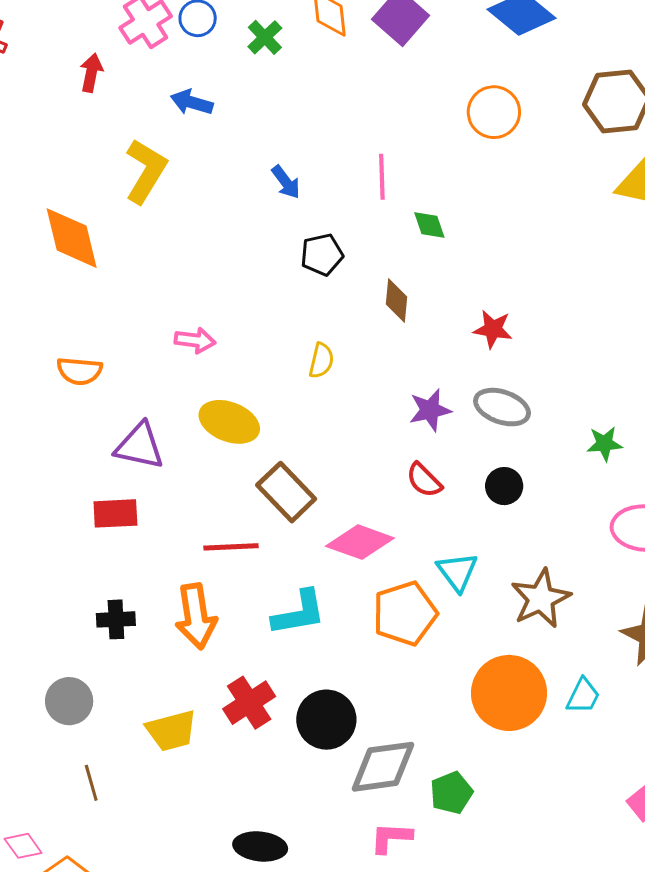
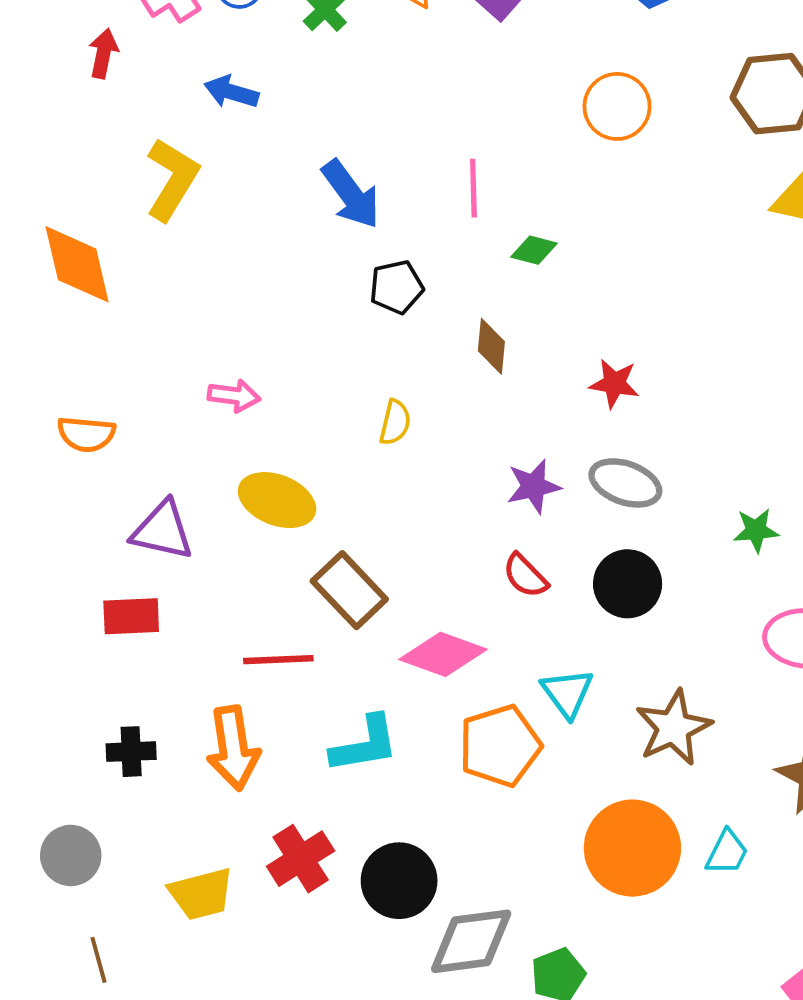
blue arrow: (286, 182) -> (351, 194), size x1.6
green diamond: (429, 225) -> (534, 250), turned -57
black circle: (504, 486) -> (628, 584), size x1.4

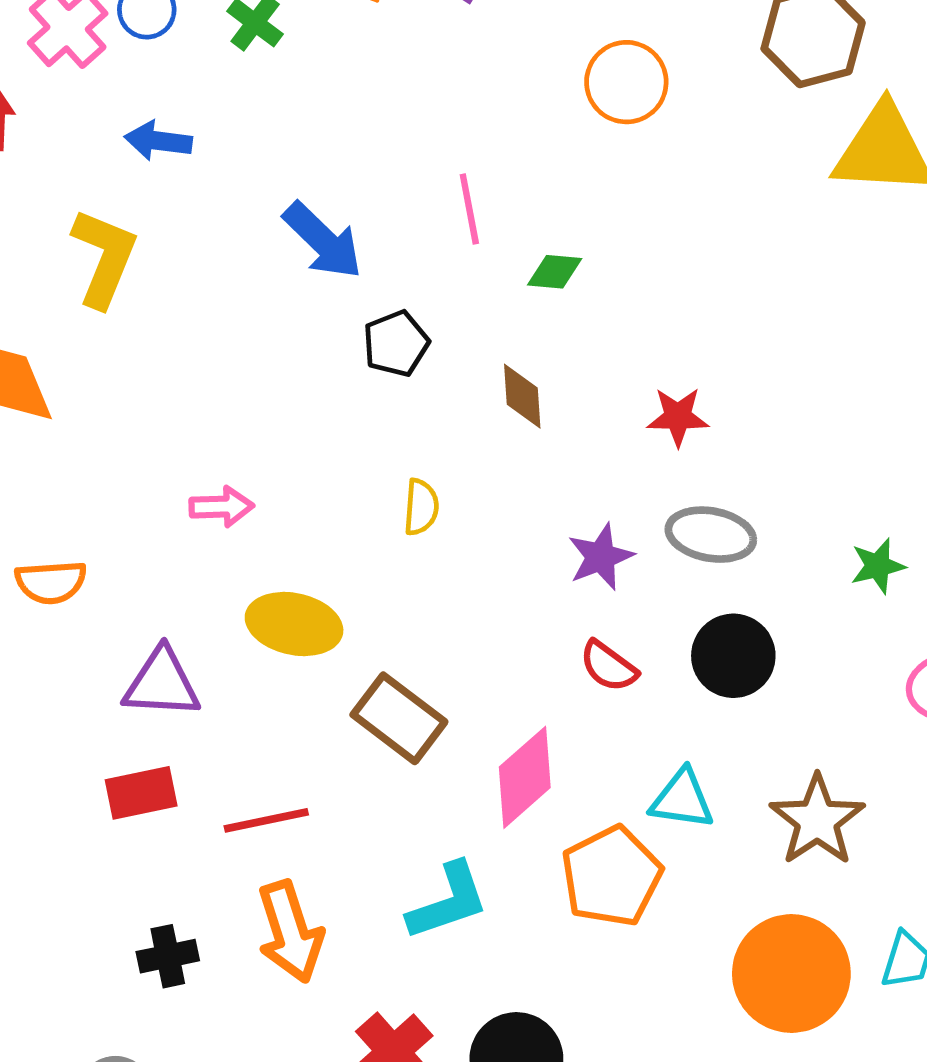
pink diamond: (443, 654) -> (525, 777), turned -52
red line: (278, 660) -> (266, 820), moved
cyan triangle: (567, 693) -> (682, 799), turned -36

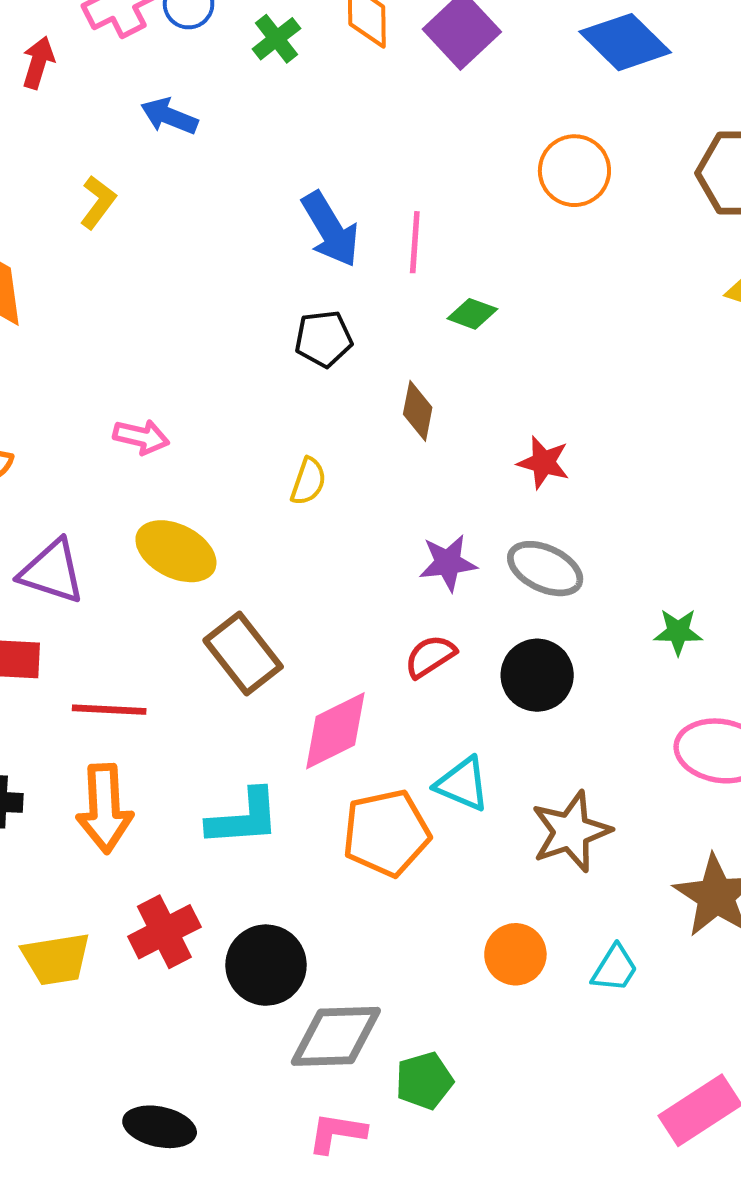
blue arrow: (323, 241) -> (330, 229), moved
yellow L-shape: (104, 258) -> (98, 202), size x0.6
red semicircle: (608, 666) -> (430, 656), turned 96
orange circle: (791, 973) -> (515, 954), size x0.6

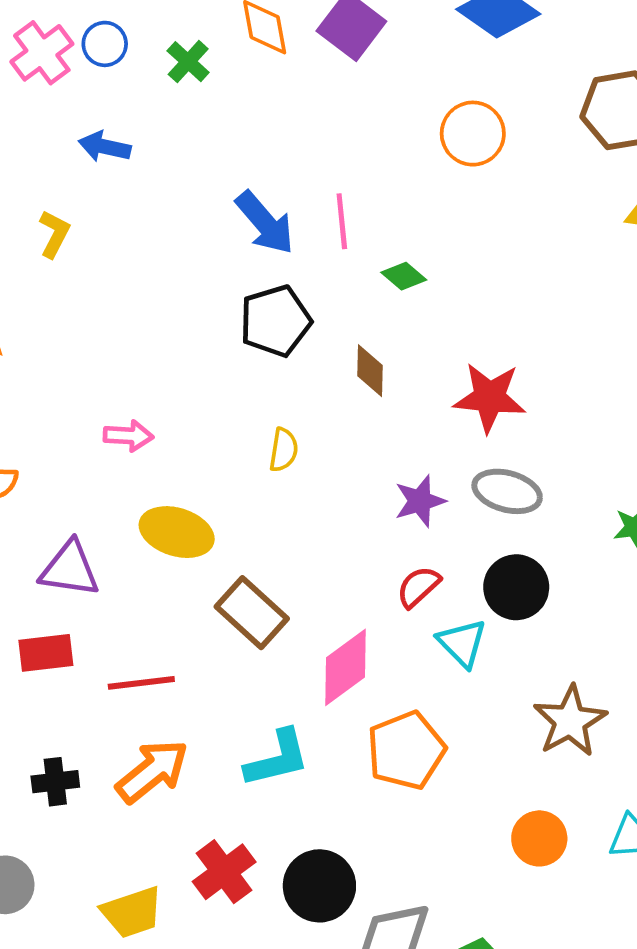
green diamond: (472, 314) -> (404, 276), turned 30
black pentagon: (324, 339) -> (275, 321), size x1.4
red star: (544, 463) -> (490, 397), size x1.5
cyan triangle: (462, 784) -> (462, 643), moved, turned 32
orange arrow: (105, 808) -> (152, 771), turned -116

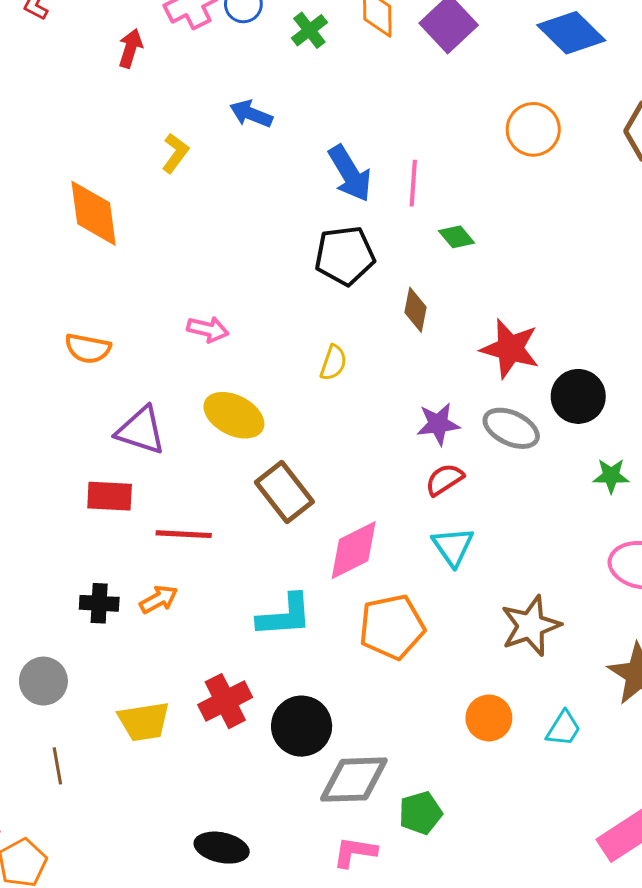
blue arrow: (105, 147) -> (251, 114), moved
red semicircle: (418, 587) -> (444, 480), moved
black circle: (516, 587) -> (578, 396), moved
orange arrow: (152, 771) -> (159, 599), moved, size x0.6

